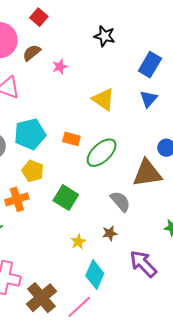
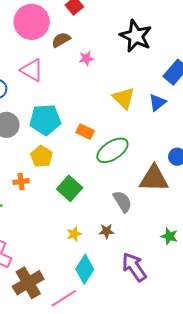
black star: (105, 36) -> (136, 36), size x1.5
blue triangle: (149, 99) -> (157, 103), moved
orange cross: (17, 199) -> (21, 182), size x0.7

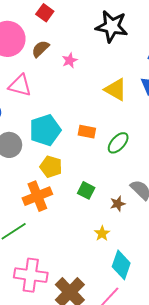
green ellipse: (112, 150) -> (118, 143), size x0.7
orange cross: (21, 182) -> (37, 196), size x1.8
green square: (70, 188) -> (86, 190), size x0.7
brown star: (107, 231) -> (118, 204), moved

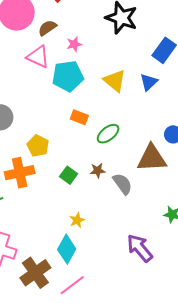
pink triangle: (20, 86) -> (38, 57), moved
cyan pentagon: (45, 130) -> (68, 76), moved
brown star: (118, 204) -> (98, 171), moved
cyan diamond: (121, 265) -> (67, 249), moved

